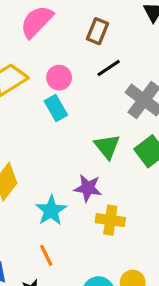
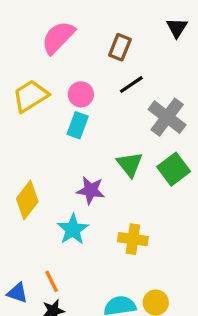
cyan rectangle: (56, 108) -> (78, 125), turned 50
purple star: (88, 188) -> (91, 190), moved
orange line: (46, 255) -> (52, 281), moved

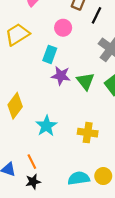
black line: (131, 85) -> (97, 15), moved, turned -30
pink circle: (81, 94) -> (63, 28), moved
purple star: (91, 190) -> (61, 76), moved

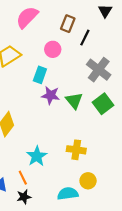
cyan star: (46, 126) -> (37, 156), moved
yellow circle: (103, 176) -> (88, 181), moved

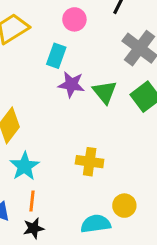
yellow cross: (76, 150) -> (90, 162), moved
cyan star: (37, 156) -> (24, 166), moved
orange line: (23, 178) -> (32, 201), turned 32

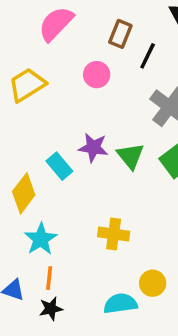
cyan rectangle: (56, 56) -> (59, 166), moved, turned -60

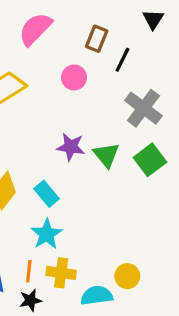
cyan rectangle: (59, 166) -> (47, 194), moved
yellow cross: (114, 234) -> (61, 273), moved
cyan star: (41, 239) -> (47, 234), moved

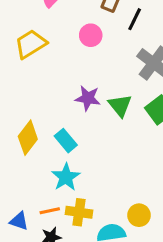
orange line: (29, 271) -> (50, 211), turned 72

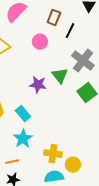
green triangle: (120, 105) -> (60, 76), moved
yellow cross: (79, 212) -> (53, 154), moved

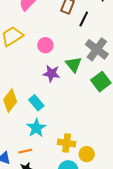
pink circle: (40, 42) -> (45, 45), moved

